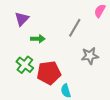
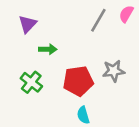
gray line: (75, 28) -> (98, 20), moved
red pentagon: (49, 73) -> (78, 81), moved

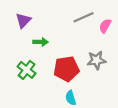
pink semicircle: (126, 14) -> (105, 26), moved
gray line: (98, 20) -> (84, 17), turned 36

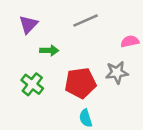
gray line: (84, 17) -> (86, 20), moved
pink semicircle: (105, 26) -> (130, 41), moved, turned 48

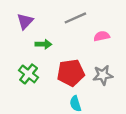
pink semicircle: (130, 41) -> (102, 36), moved
gray star: (117, 73) -> (103, 75), moved

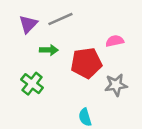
gray line: (75, 18) -> (60, 19), moved
red pentagon: (71, 73) -> (86, 63), moved

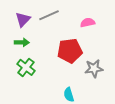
pink semicircle: (115, 41) -> (88, 23), moved
green arrow: (49, 50) -> (22, 42), moved

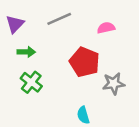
purple triangle: (23, 19) -> (15, 24), moved
red pentagon: (70, 51) -> (84, 62), turned 30

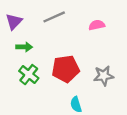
red pentagon: (84, 62) -> (66, 69), moved, turned -30

